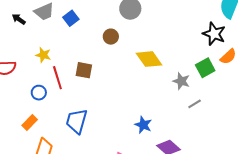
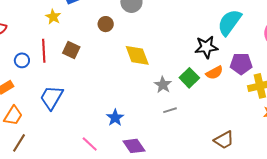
black star: (214, 34) -> (206, 47), turned 30
yellow star: (43, 55) -> (53, 17), moved
green square: (205, 68) -> (189, 78), turned -30

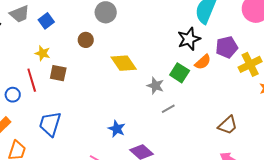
yellow star: (53, 17) -> (43, 53), moved

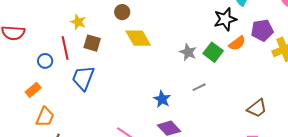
yellow diamond: (124, 63) -> (138, 38), moved
gray star: (155, 86) -> (188, 52), moved
blue trapezoid: (50, 124) -> (83, 78), moved
blue star: (117, 129) -> (162, 99), moved

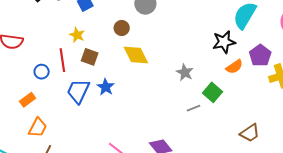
purple pentagon: (262, 30) -> (260, 55), turned -30
green square: (213, 52) -> (213, 92), moved
blue star: (162, 99) -> (106, 87), moved

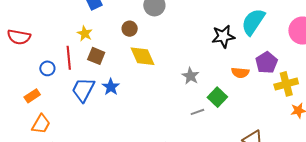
black star: (224, 42) -> (223, 36), moved
orange semicircle: (234, 67) -> (240, 73), turned 36

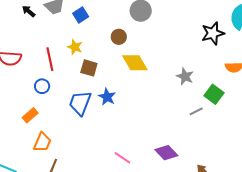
red line: (69, 58) -> (50, 59), moved

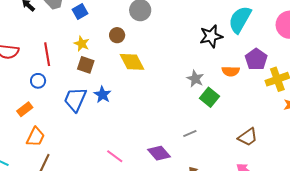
yellow star: (75, 47) -> (82, 44), moved
gray star: (185, 76) -> (195, 79), moved
gray line: (196, 111) -> (190, 133), moved

